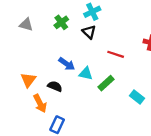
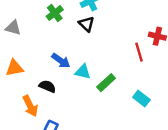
gray triangle: (26, 25) -> (13, 28), moved
red line: (116, 54) -> (139, 52), moved, turned 56
orange triangle: (28, 80) -> (14, 68), moved, turned 42

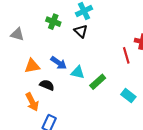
green cross: (55, 13) -> (53, 22), turned -32
orange triangle: (14, 68) -> (32, 66), moved

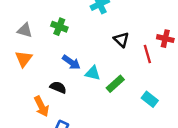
green cross: (53, 22) -> (59, 27), moved
black triangle: (81, 31) -> (121, 40), moved
orange triangle: (32, 66) -> (24, 59), moved, turned -42

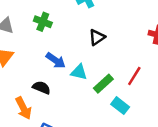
black triangle: (121, 40) -> (97, 37), moved, turned 42
red line: (147, 54) -> (134, 76), moved, turned 48
cyan rectangle: (150, 99) -> (120, 106), moved

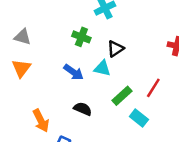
green cross: (43, 22) -> (81, 37), moved
cyan triangle: (79, 72) -> (102, 68), moved
black semicircle: (42, 88) -> (83, 109), moved

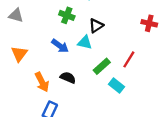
orange triangle: (21, 68) -> (19, 54), moved
orange arrow: (41, 121) -> (42, 82), moved

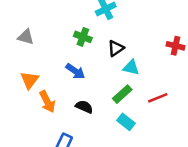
cyan triangle: (85, 43) -> (131, 67), moved
red line: (129, 59) -> (158, 98), moved, turned 36
orange arrow: (42, 82) -> (47, 102), moved
cyan rectangle: (116, 85) -> (126, 122), moved

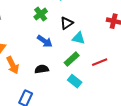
green cross: (83, 37) -> (41, 14), turned 32
blue arrow: (75, 71) -> (45, 41), moved
black semicircle: (84, 107) -> (42, 69), turned -32

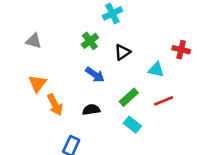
cyan triangle: (79, 38) -> (156, 70), moved

